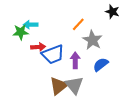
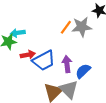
gray star: (92, 40) -> (82, 27), moved, turned -30
blue semicircle: (101, 65) -> (83, 71), moved

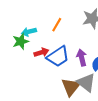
orange line: (66, 27) -> (57, 25), moved

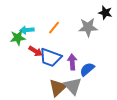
red arrow: (41, 52) -> (35, 51), turned 40
blue trapezoid: (58, 57) -> (50, 58), turned 45

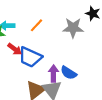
purple arrow: (72, 62) -> (53, 73), moved
blue semicircle: (87, 69) -> (69, 73), turned -112

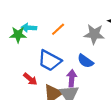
red arrow: (15, 49) -> (30, 79), moved
blue semicircle: (69, 73) -> (85, 61), moved

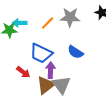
gray star: (94, 34) -> (70, 17), moved
purple arrow: (72, 78) -> (51, 70), moved

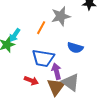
cyan arrow: (20, 23) -> (15, 35), turned -40

